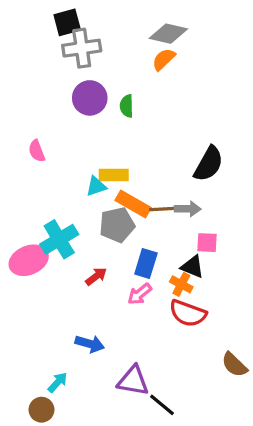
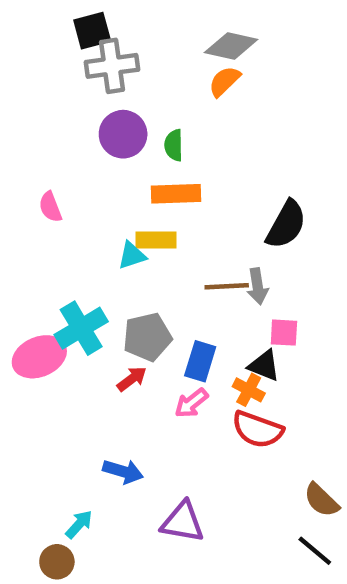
orange rectangle: (133, 204) -> (176, 194), moved, turned -32
gray arrow: (188, 209) -> (257, 286), turned 80
gray pentagon: (117, 225) -> (147, 337), moved
black line: (162, 405) -> (315, 551), moved

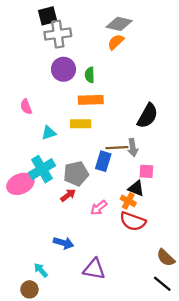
cyan triangle: (132, 255) -> (49, 133), moved
blue rectangle: (200, 361) -> (103, 161), moved
cyan arrow: (79, 524) -> (41, 270), turned -84

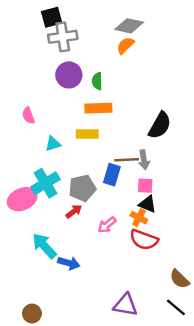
pink square: (146, 171) -> (145, 186), moved
purple triangle: (94, 269) -> (125, 305), moved
cyan arrow: (41, 270) -> (44, 246), moved, size x1.6

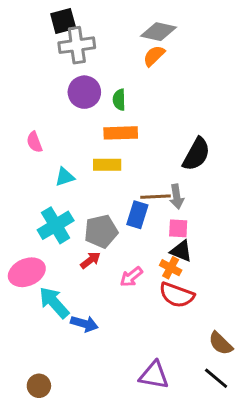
pink ellipse: (22, 199) -> (27, 272), moved

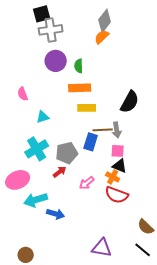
gray diamond: (159, 32) -> (105, 21), turned -65
yellow rectangle: (107, 165) -> (87, 108), moved
cyan arrow: (54, 303) -> (36, 200), turned -65

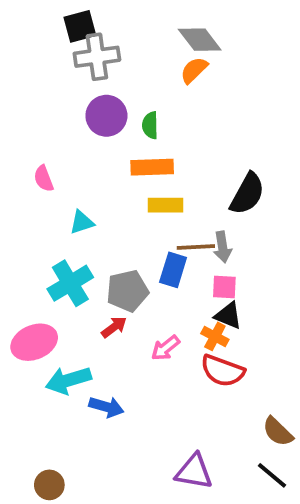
gray diamond: (105, 21) -> (200, 40), turned -75

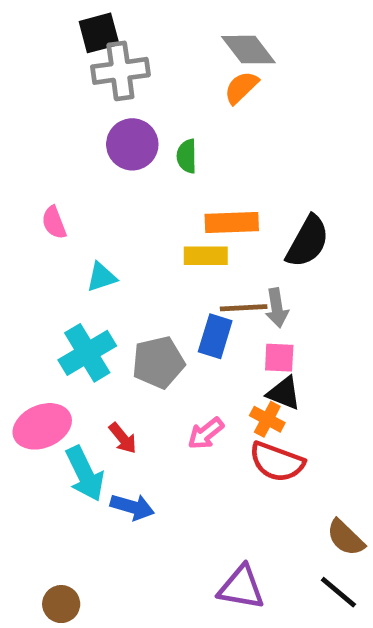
orange rectangle: (152, 167) -> (232, 223), moved
red arrow: (114, 327) -> (123, 438), moved, turned 88
cyan arrow: (68, 380) -> (85, 474), turned -99

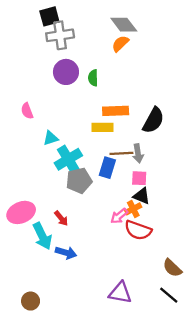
cyan cross: (87, 353) -> (68, 159), moved
orange cross: (267, 419) -> (133, 209), turned 35
pink arrow: (206, 433) -> (119, 216), moved

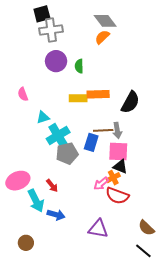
yellow rectangle: (103, 127) -> (78, 98), moved
pink square: (139, 178) -> (118, 151), size x1.5
purple triangle: (120, 293) -> (98, 229), moved
brown circle: (31, 301) -> (26, 243), moved

